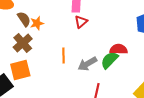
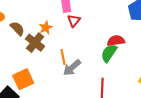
orange star: (37, 23) -> (46, 28), moved
brown cross: (23, 43) -> (35, 43), moved
gray arrow: (87, 64) -> (72, 68), moved

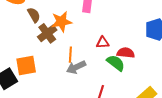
red triangle: (74, 21) -> (103, 43), moved, turned 32
orange star: (46, 28) -> (61, 22), size x1.5
green semicircle: (109, 53) -> (116, 63), turned 78

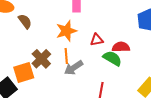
orange star: (61, 22) -> (66, 31), moved
brown cross: (47, 33) -> (41, 59), moved

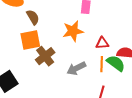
orange line: (66, 56) -> (102, 64), moved
orange square: (24, 72) -> (30, 40), moved

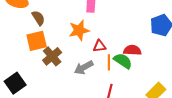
red triangle: (102, 43) -> (99, 46), moved

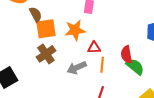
orange square: (37, 41) -> (46, 29), moved
red semicircle: (132, 50) -> (126, 54), turned -108
green semicircle: (123, 61) -> (135, 67), moved

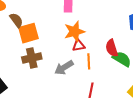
orange star: (75, 30) -> (74, 32), moved
brown cross: (46, 54) -> (32, 58), turned 30

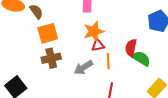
brown semicircle: (16, 20) -> (36, 11), moved
red semicircle: (112, 48) -> (131, 48), turned 30

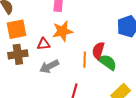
red triangle: (98, 45) -> (44, 44), moved
orange line: (108, 61) -> (85, 60), moved

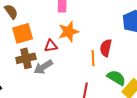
green semicircle: (108, 62) -> (116, 78), moved
gray arrow: (49, 66) -> (43, 67), moved

